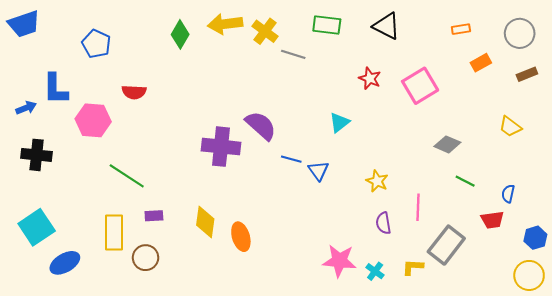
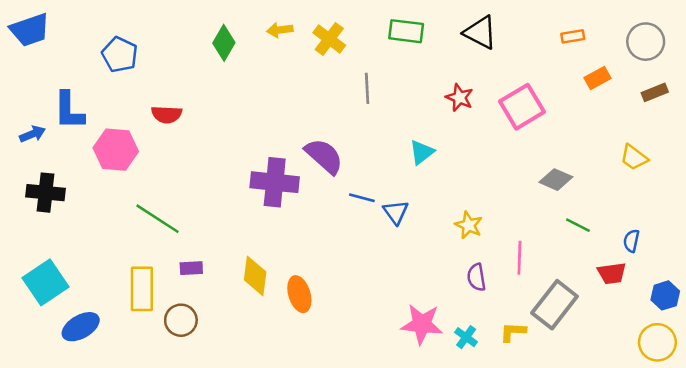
yellow arrow: (225, 24) -> (280, 30), size x0.6
gray line: (293, 54) -> (367, 88), moved, turned 70

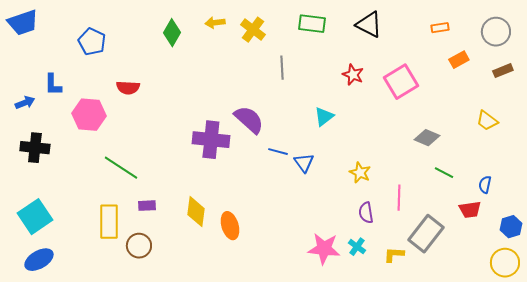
blue L-shape: (69, 111) -> (53, 85), size x0.7
blue ellipse: (81, 327) -> (39, 260), moved
cyan cross: (466, 337) -> (357, 247), moved

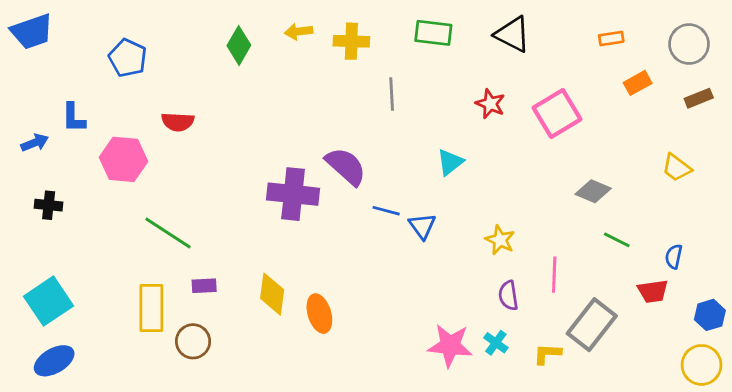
yellow cross: (253, 30) -> (351, 41), turned -35
black cross: (35, 148) -> (49, 205), size x0.7

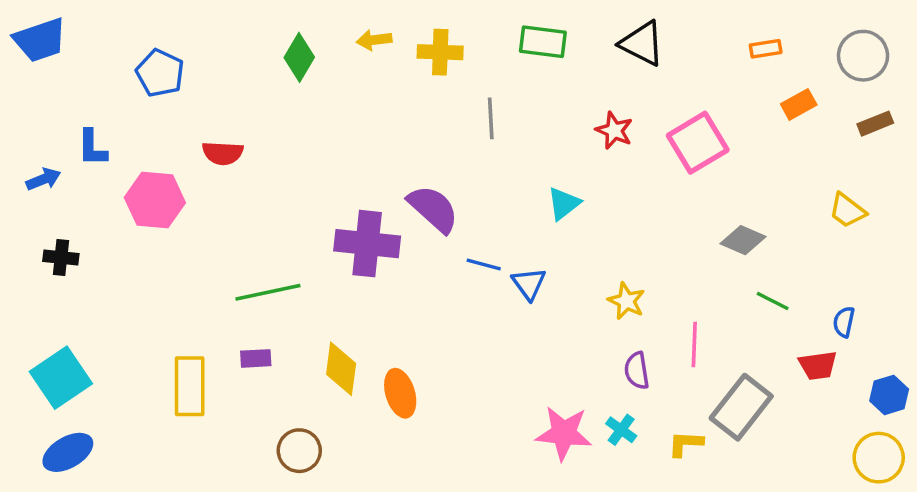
green line: (168, 233) -> (268, 292), moved, turned -45
brown circle: (193, 341) -> (299, 451), moved

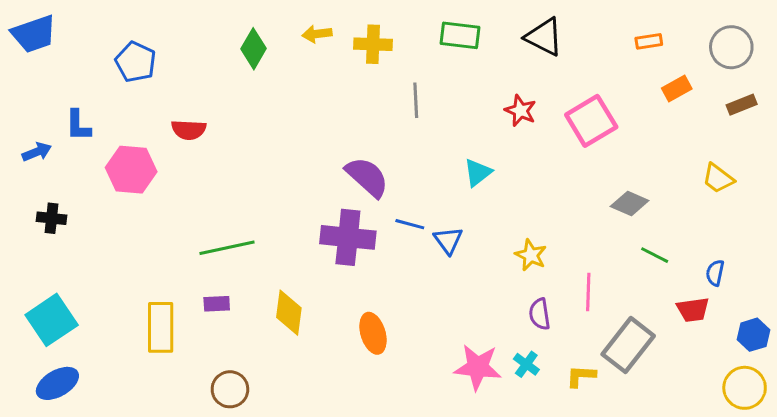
purple cross: (367, 244) -> (348, 237), moved
orange ellipse: (400, 393) -> (373, 333), moved
brown circle: (299, 451) -> (230, 389), moved

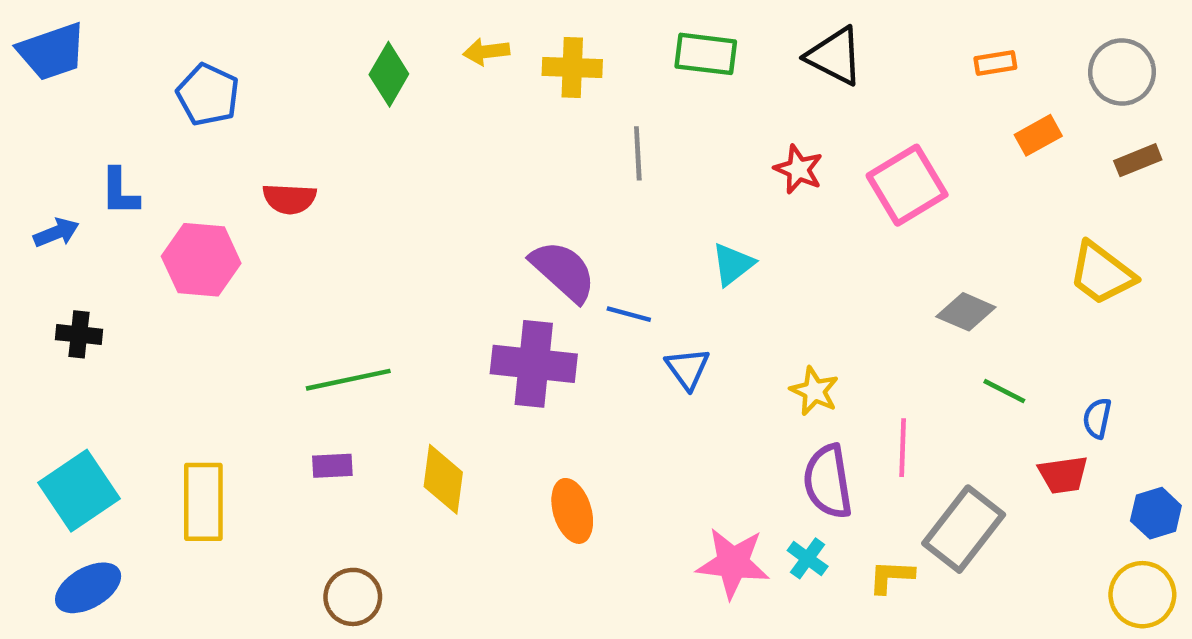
yellow trapezoid: (718, 178) -> (1102, 273), size x1.4
blue line: (410, 224) -> (629, 314), moved
purple semicircle: (540, 314) -> (828, 482), size x1.5
yellow rectangle: (161, 327) -> (203, 502), moved

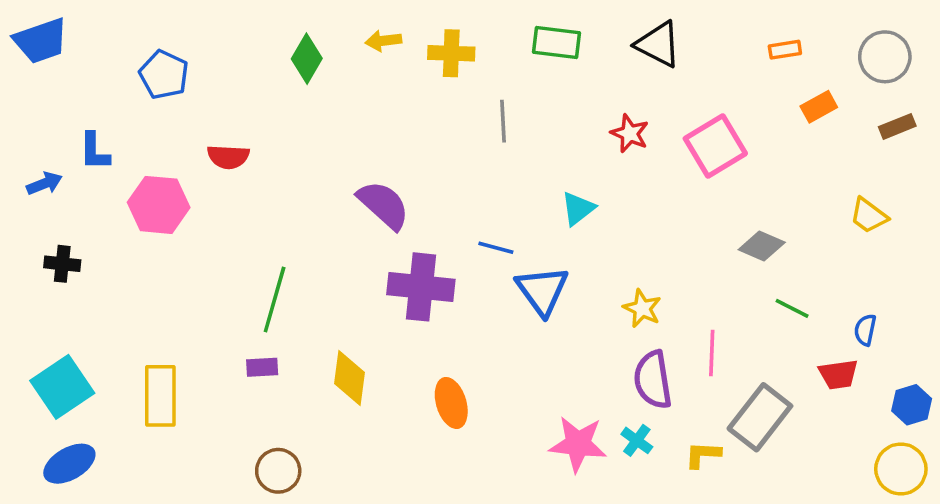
purple semicircle: (563, 271) -> (383, 205), moved
yellow trapezoid: (1102, 273) -> (869, 216), size x0.7
blue triangle: (688, 368) -> (542, 291), size x1.5
green line: (348, 380) -> (275, 299), turned -62

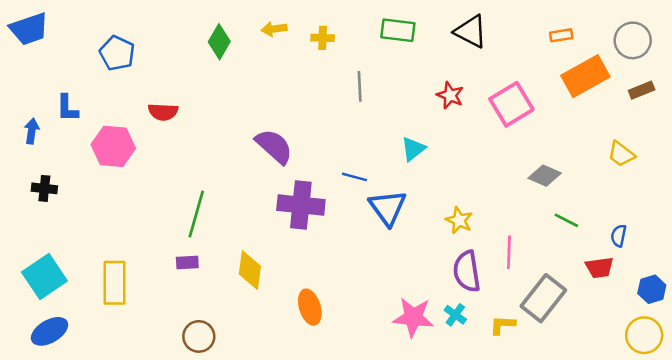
yellow cross: (451, 53) -> (323, 38), size x0.7
orange rectangle: (819, 107) -> (585, 76), size x1.8
blue arrow: (44, 184) -> (32, 131), turned -60
orange ellipse: (451, 403) -> (310, 307), moved

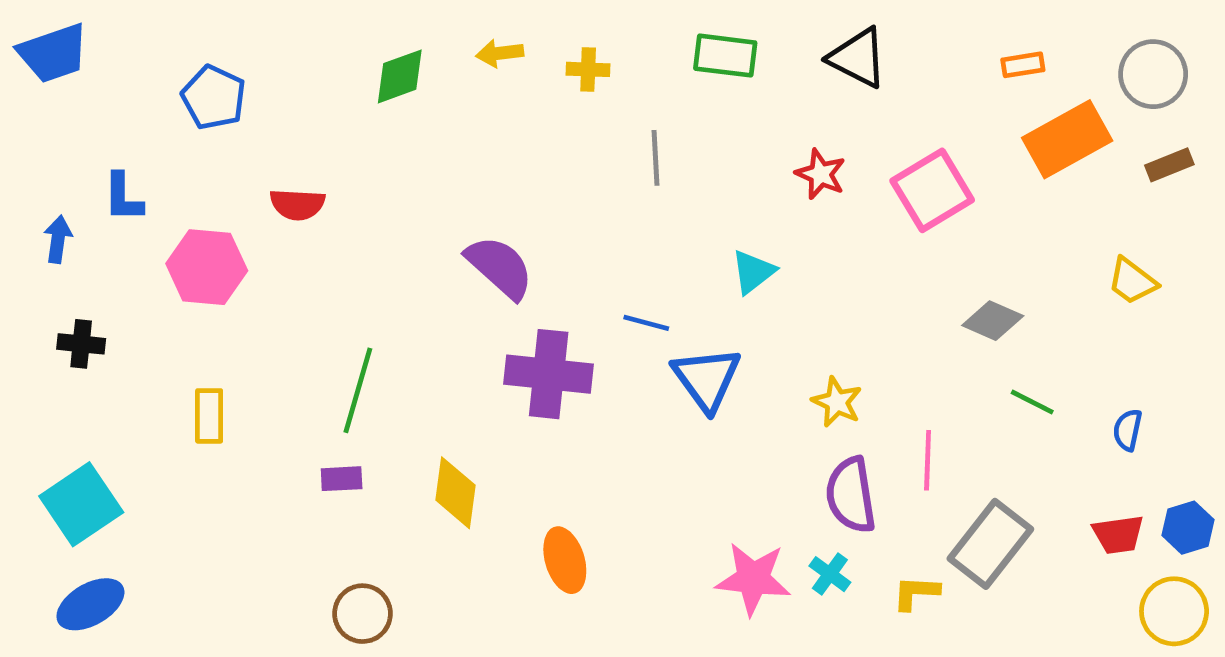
green diamond: (219, 42) -> (400, 76), turned 40
red trapezoid: (600, 268) -> (1118, 535), moved
yellow rectangle: (115, 283) -> (209, 416), moved, size x0.7

